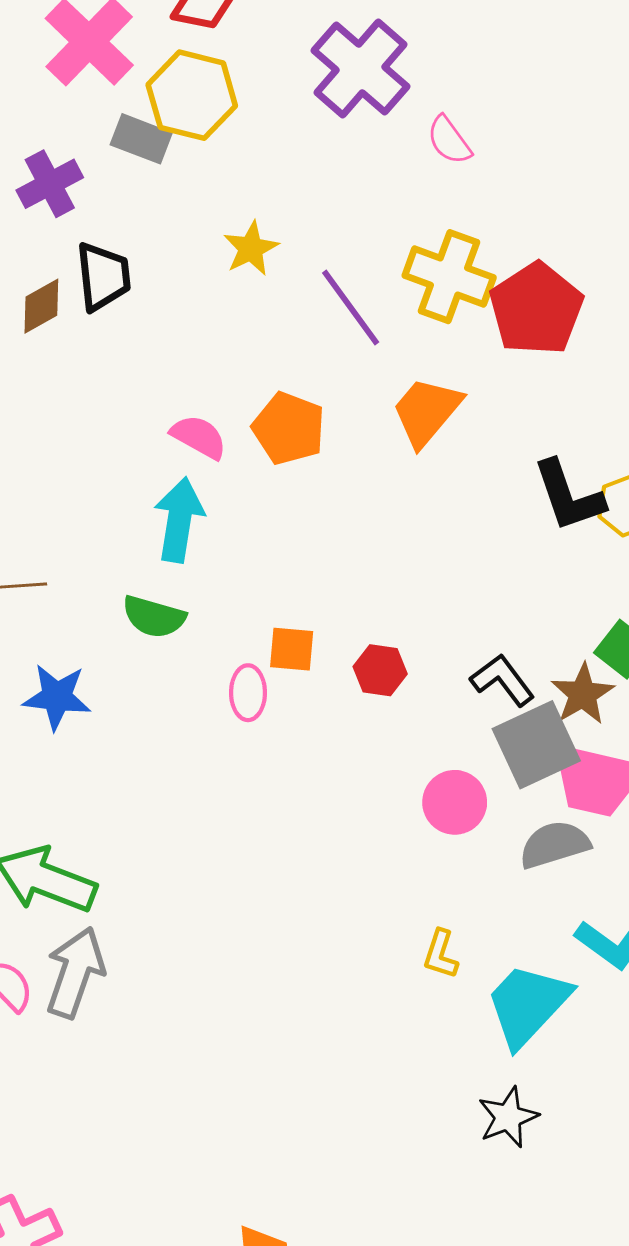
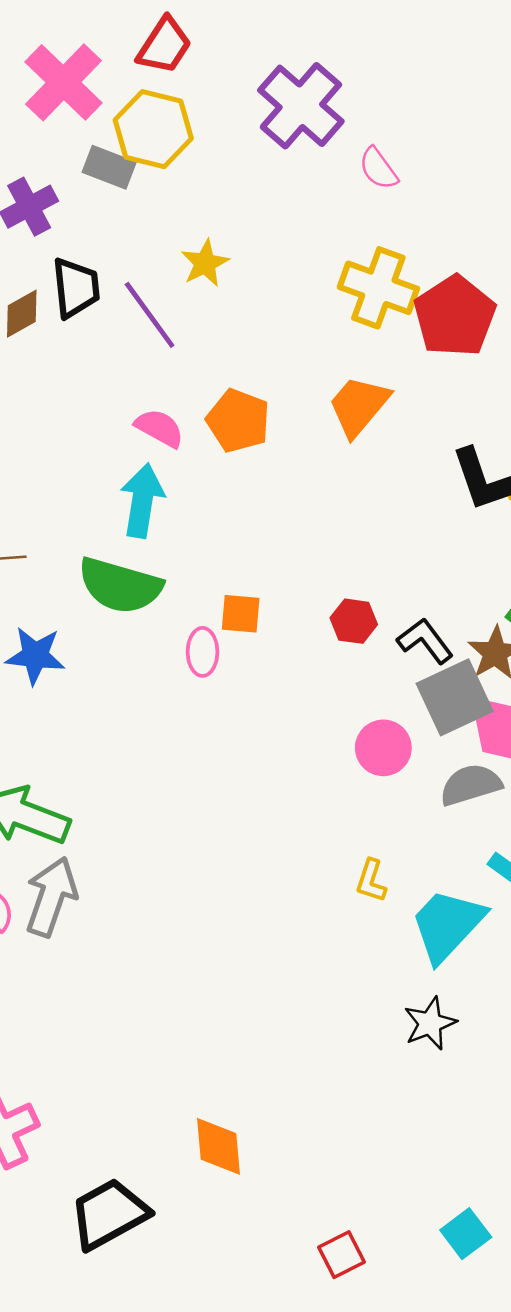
purple line: (351, 307) -> (150, 315), moved
green semicircle: (154, 617) -> (120, 585), size x1.5
red hexagon: (380, 670) -> (354, 621), moved

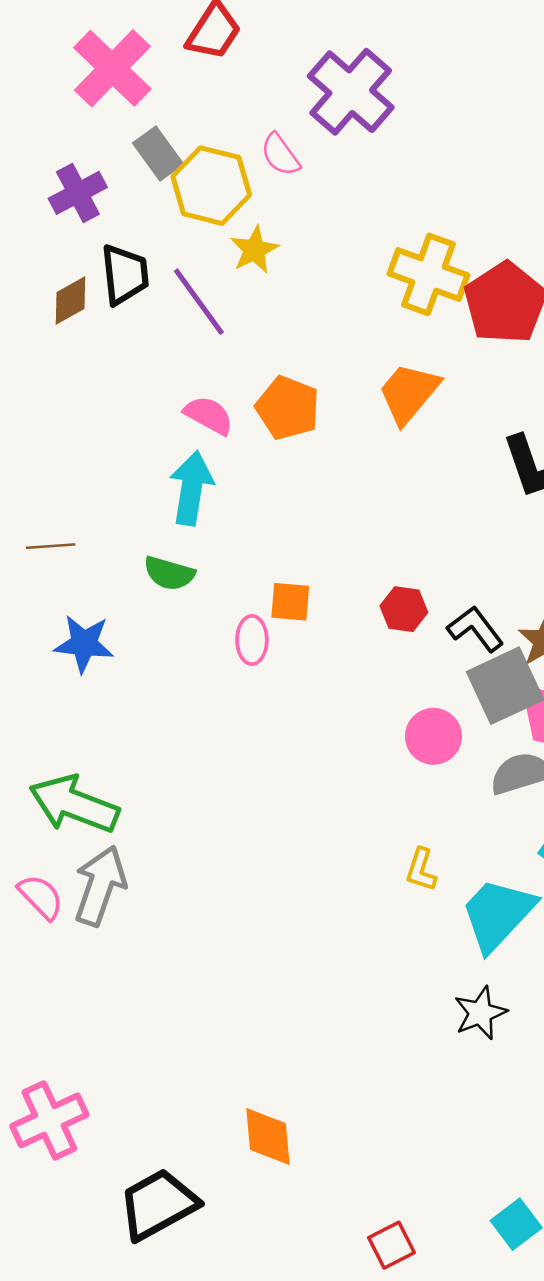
yellow hexagon: (153, 129) -> (211, 186), moved
gray rectangle: (109, 167) -> (158, 153), turned 33
pink semicircle: (378, 169) -> (280, 155), moved
green semicircle: (120, 585) -> (169, 573), size x0.6

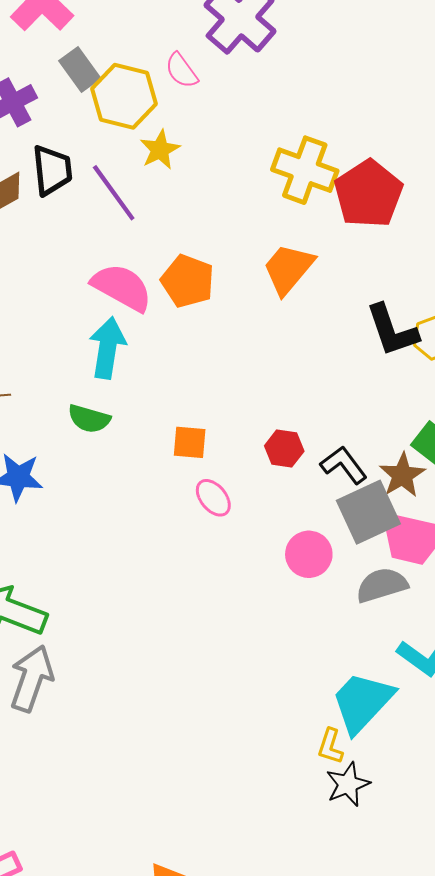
pink semicircle: (209, 415) -> (122, 287), size x1.5
pink ellipse: (252, 640) -> (213, 498), moved, turned -39
yellow L-shape: (421, 870) -> (330, 746), moved

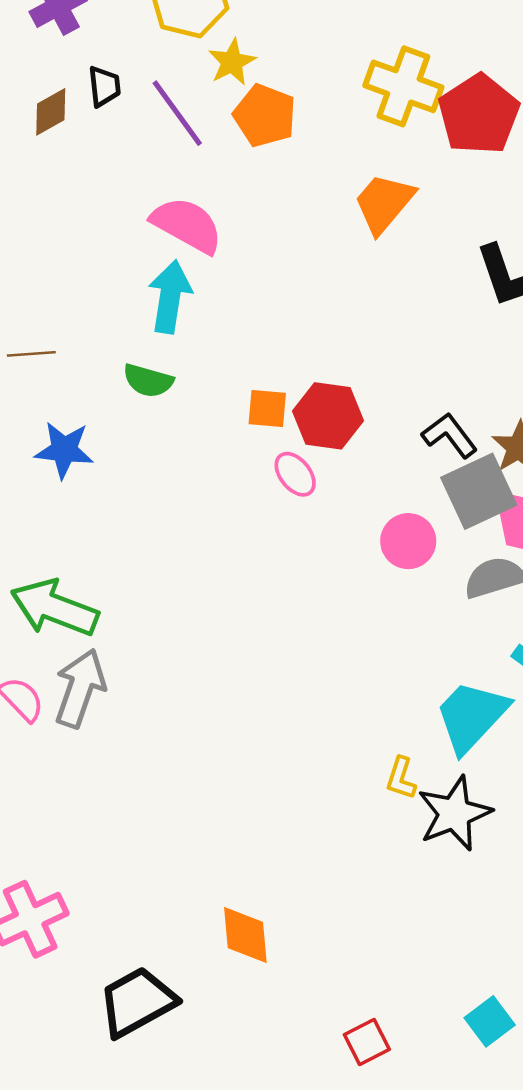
black trapezoid: (52, 170) -> (104, 86), size x0.7
orange pentagon: (188, 281) -> (265, 116), moved
red hexagon: (284, 448) -> (328, 416), moved, size x1.5
yellow L-shape: (330, 746) -> (401, 778), moved
black star: (348, 784) -> (454, 813), size x1.4

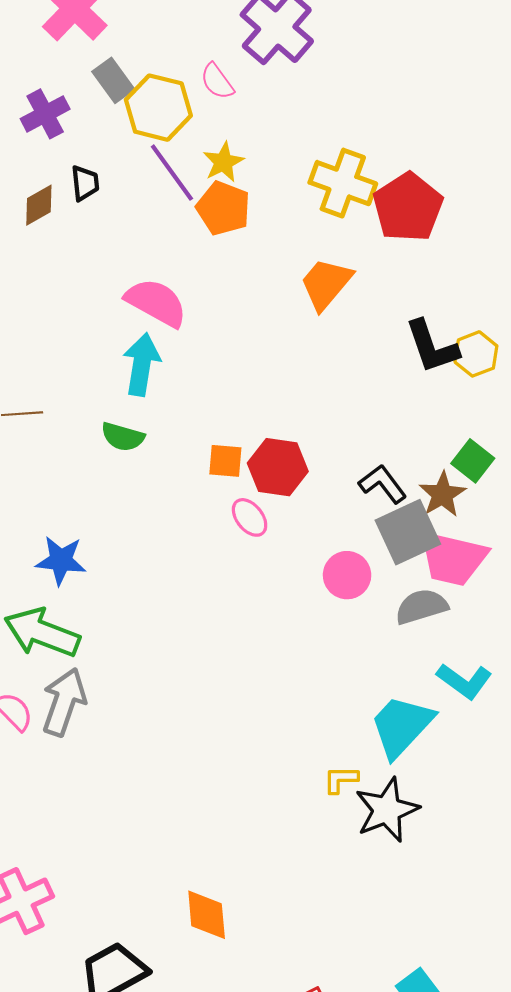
yellow star: (232, 62) -> (223, 162), moved
purple line: (177, 113) -> (172, 173), moved
blue star: (64, 450) -> (61, 560), moved
yellow L-shape: (401, 778) -> (341, 780), turned 72

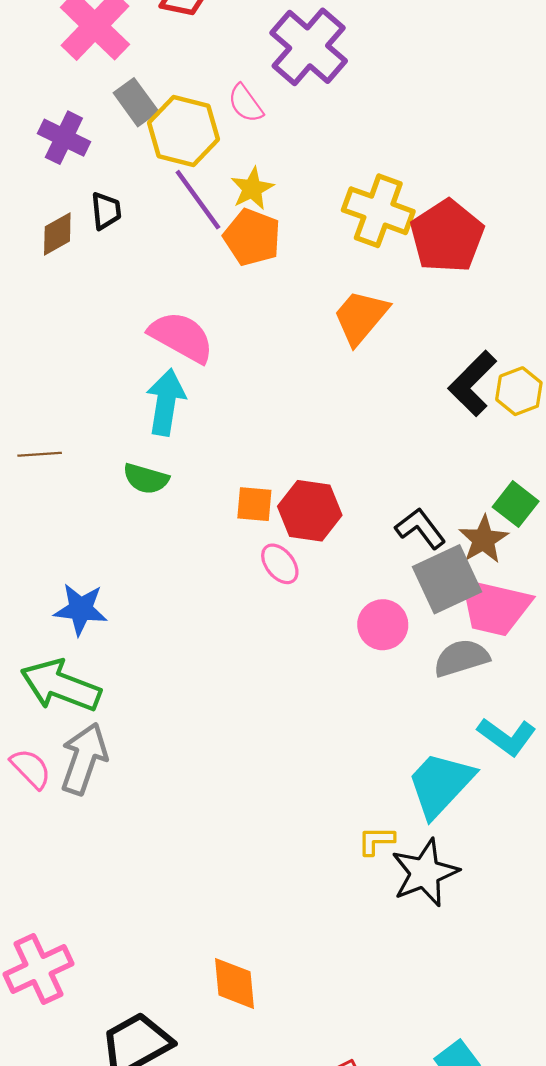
purple cross: (45, 114) -> (64, 138), turned -36
black L-shape: (432, 347) -> (472, 383), turned 64

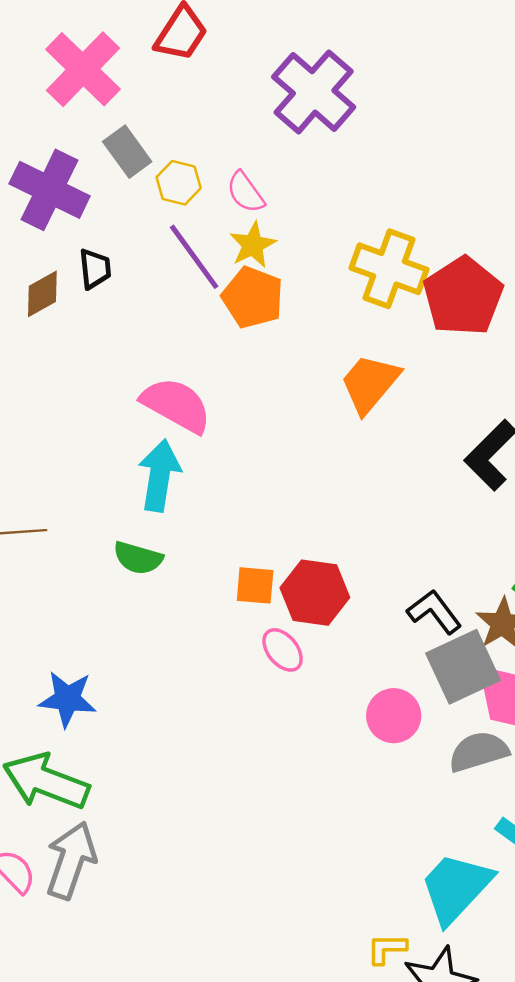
pink semicircle: (246, 103) -> (246, 192), moved
yellow hexagon: (184, 131) -> (179, 183), size x0.6
purple cross: (64, 138) -> (50, 190), size x1.4

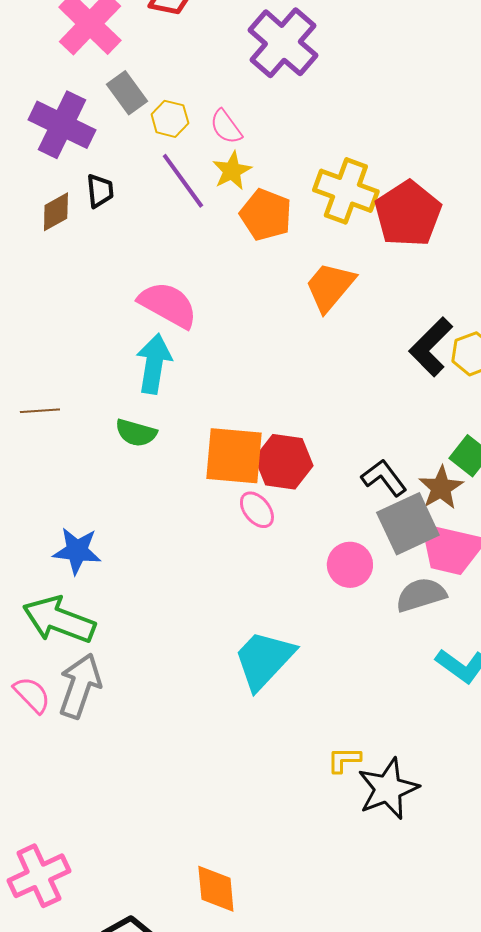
orange pentagon: (253, 297) -> (266, 215), moved
orange square: (255, 585) -> (234, 456), size x1.8
cyan trapezoid: (456, 888) -> (264, 660), moved

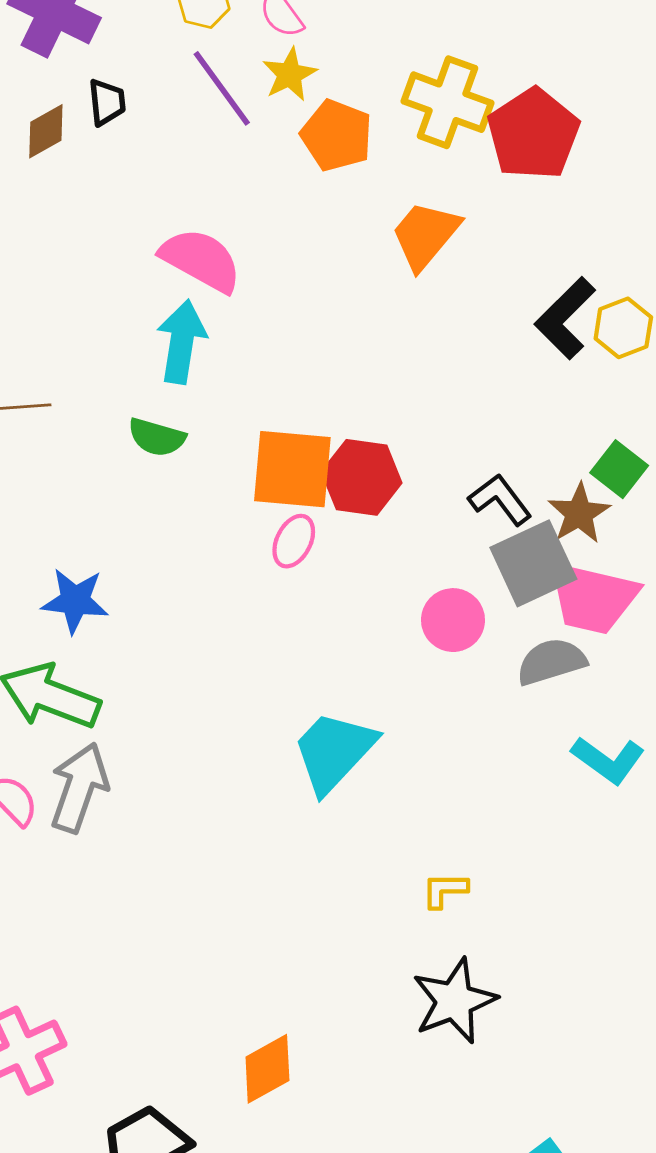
pink ellipse: (257, 510) -> (294, 541), moved, turned 66
black star: (388, 789) -> (454, 1001), moved
orange diamond: (216, 889) -> (267, 1069), turned 66

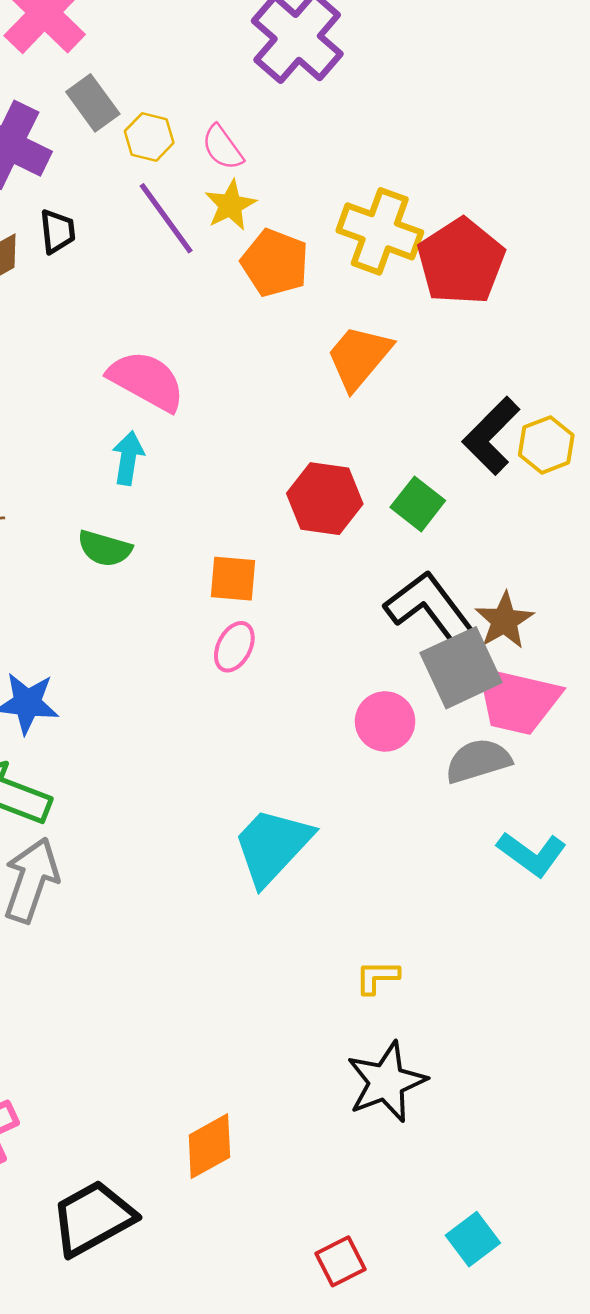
cyan arrow: (182, 342) -> (128, 458), size x0.7
orange square: (292, 469) -> (233, 579), size x0.6
green square: (619, 469) -> (418, 504), moved
red hexagon: (362, 477) -> (325, 499), moved
black L-shape: (500, 500) -> (430, 607), size x1.5

